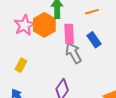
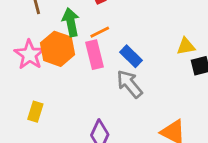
orange line: (92, 12) -> (100, 32), moved
gray arrow: (73, 53) -> (129, 84), moved

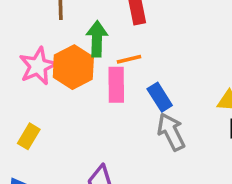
gray arrow: (129, 84) -> (171, 132), moved

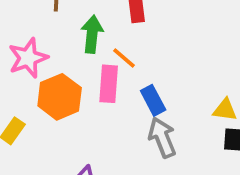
orange line: (129, 59) -> (124, 58), turned 50
orange hexagon: (73, 67) -> (60, 97), moved

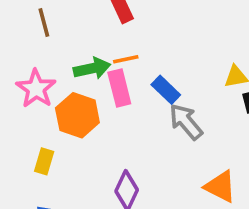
green arrow: (92, 34) -> (92, 68), moved, turned 90
orange line: (124, 58) -> (126, 59), turned -35

